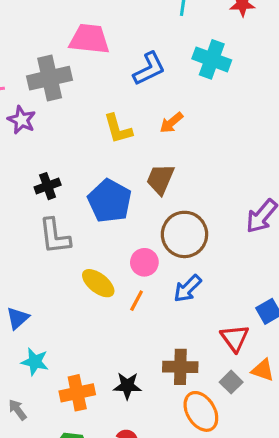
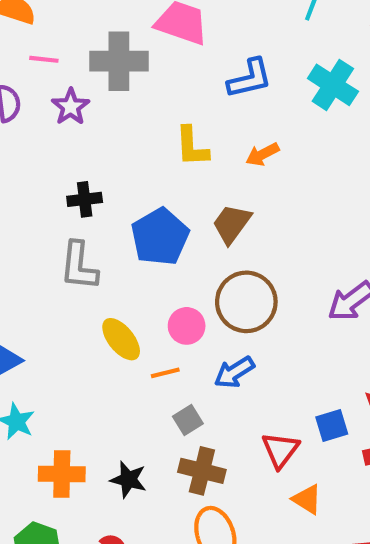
orange line: (137, 301) -> (165, 373), turned 35
gray square: (231, 382) -> (188, 420), moved

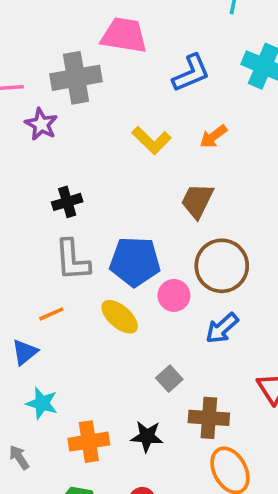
yellow L-shape: (192, 146) -> (151, 140), turned -33
blue pentagon: (160, 237) -> (135, 262), moved, turned -30
orange line: (165, 373) -> (51, 314), moved
gray square: (188, 420) -> (169, 379), moved

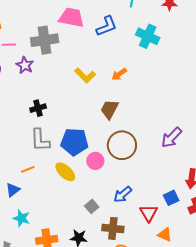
blue L-shape: (191, 73) -> (106, 26), moved
blue arrow: (222, 328) -> (123, 194), moved

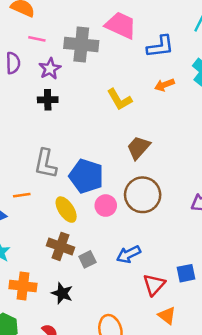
orange arrow: (119, 74) -> (164, 85), moved
black cross: (38, 108) -> (48, 100), moved
brown cross: (113, 228) -> (60, 246), moved

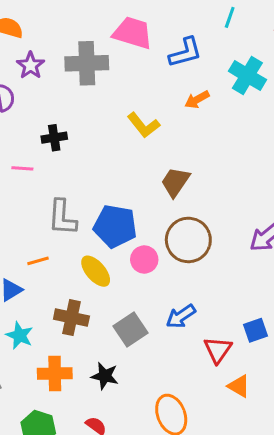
pink line: (37, 39) -> (22, 168), moved
purple star: (50, 69) -> (30, 65), moved
brown cross: (60, 246) -> (71, 318), moved
gray square: (87, 259) -> (131, 330), size x1.5

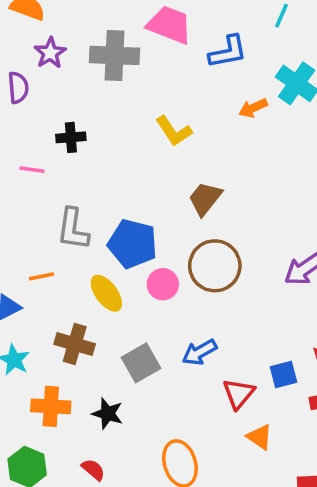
orange arrow: (197, 100) -> (253, 108), moved

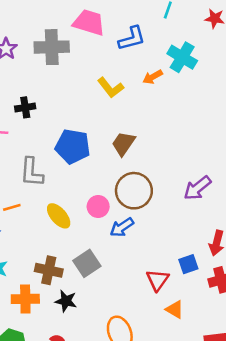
yellow L-shape: (174, 131) -> (111, 88), moved
blue pentagon: (133, 244) -> (73, 146), moved
brown cross: (75, 344) -> (49, 270), moved
blue arrow: (199, 352) -> (122, 227), moved

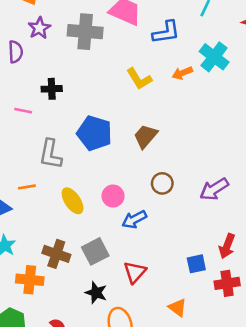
brown circle: (134, 191) -> (162, 183), moved, size x0.6
red triangle: (158, 280) -> (135, 272), moved
black star: (66, 301) -> (96, 293), moved

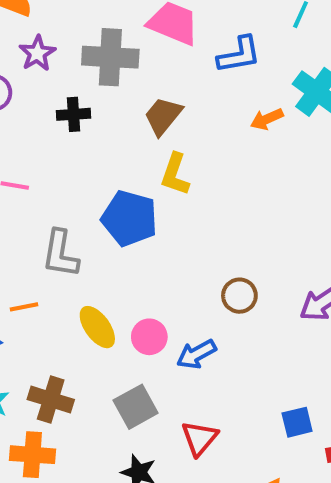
yellow L-shape: (139, 79) -> (175, 174), moved, turned 52
black cross: (52, 89) -> (74, 114), moved
brown trapezoid: (146, 136) -> (163, 116), moved
pink circle: (113, 196) -> (149, 337), moved
brown cross: (56, 254) -> (51, 400), moved

